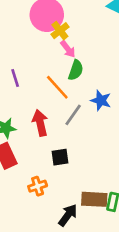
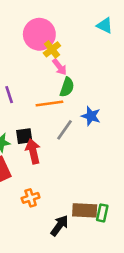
orange line: (57, 87) -> (49, 103), turned -56
red arrow: (40, 123) -> (33, 151), moved
black square: (60, 157) -> (24, 136), moved

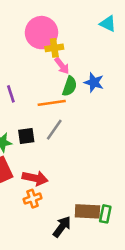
yellow cross: (52, 49) -> (54, 48), turned 30
blue star: (91, 116) -> (94, 82), moved
gray line: (65, 130) -> (54, 130), moved
red arrow: (33, 151) -> (35, 178), moved, turned 115

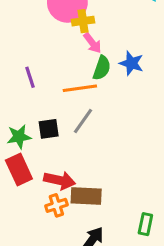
brown rectangle: (87, 211) -> (86, 196), moved

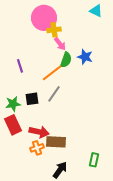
orange line: (80, 88) -> (52, 73), turned -30

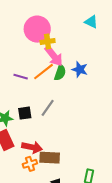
pink arrow: (60, 44) -> (54, 56), size x1.5
purple line: (20, 66) -> (21, 77), moved, turned -56
orange line: (52, 73) -> (43, 72), moved

